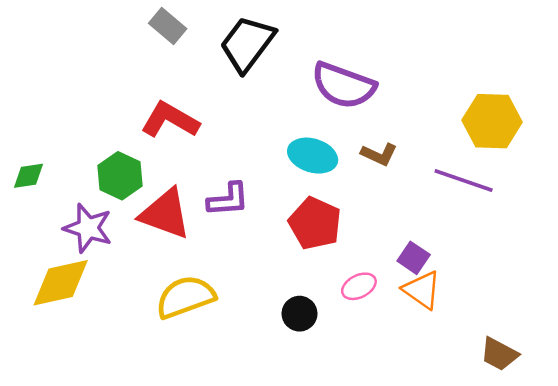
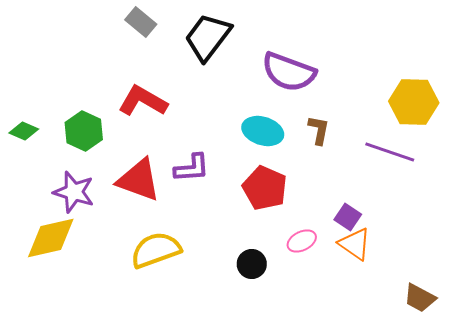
brown L-shape: (379, 154) -> (319, 130), turned -104
green diamond: (29, 176) -> (24, 131), moved, turned 32
green hexagon: (120, 176) -> (84, 131), moved

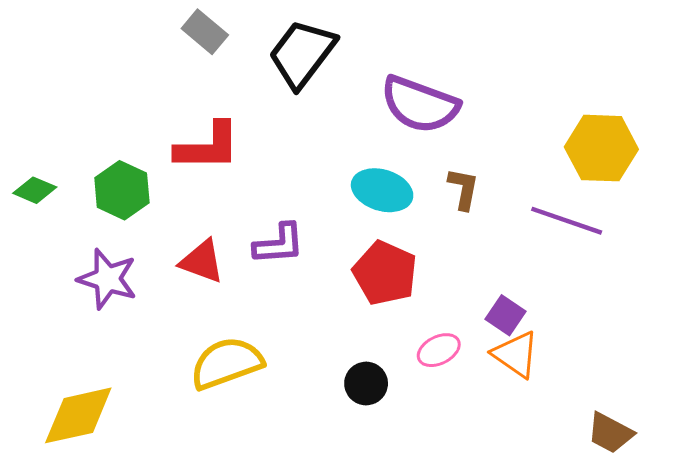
red L-shape: (143, 101) -> (208, 147), turned 150
red triangle: (139, 180) -> (202, 261), size x0.7
yellow diamond: (51, 238) -> (78, 415), moved

